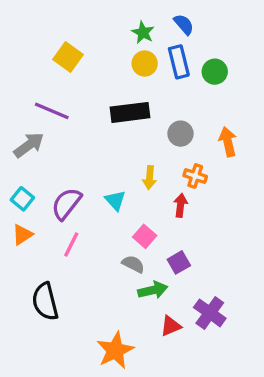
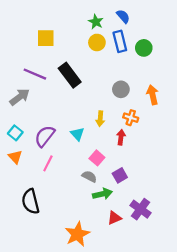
yellow square: (68, 57) -> (46, 38), turned -36
black rectangle: (130, 112) -> (70, 75), moved, turned 60
orange triangle: (22, 235) -> (15, 157), turned -40

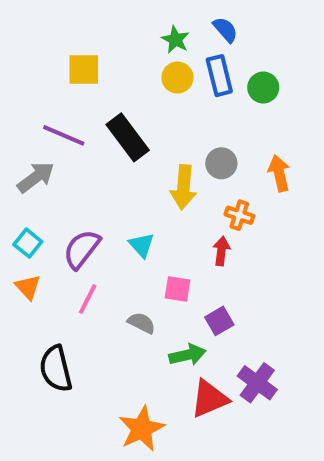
yellow arrow: (100, 119) -> (183, 187), moved, size x1.5
pink square: (97, 158) -> (177, 289), turned -32
gray semicircle: (89, 176) -> (142, 323), moved
red triangle: (114, 218) -> (209, 399), size x1.5

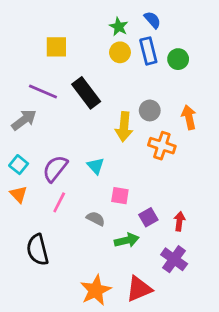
orange cross: (239, 215) -> (162, 146), size x1.4
red arrow: (221, 251) -> (179, 221), moved
red triangle: (209, 399) -> (139, 289), moved

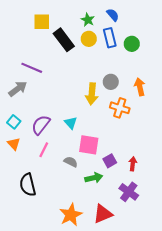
yellow square: (56, 47) -> (42, 22), moved
black rectangle: (86, 93) -> (64, 40), moved
pink square: (120, 196) -> (89, 145), size x1.5

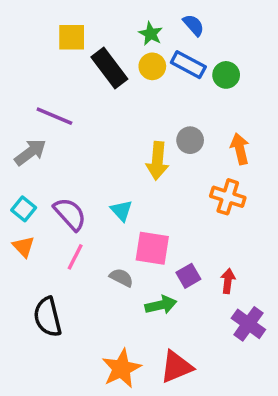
blue rectangle: (110, 38) -> (188, 65), turned -48
orange cross: (120, 108) -> (228, 197), moved
purple semicircle: (41, 125) -> (70, 214), turned 100
purple cross: (129, 192) -> (248, 324), moved

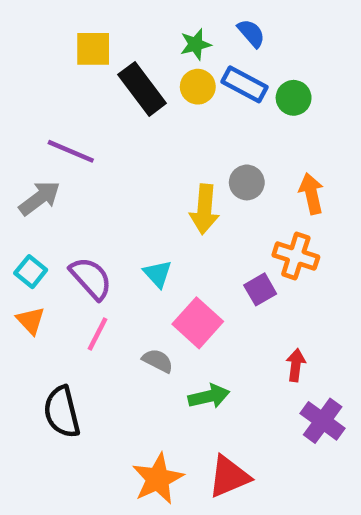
green star: (151, 34) -> (196, 44), turned 30
pink square: (152, 248) -> (198, 323), turned 33
purple square: (188, 276) -> (260, 289), moved

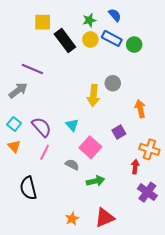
orange arrow: (311, 194) -> (140, 109), moved
orange cross: (296, 256) -> (149, 149), moved
orange star: (158, 479) -> (72, 219), size x0.6

